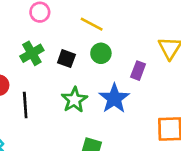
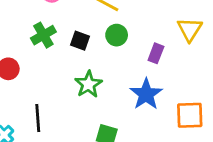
blue star: (114, 98) -> (146, 94), moved
black line: (25, 105) -> (38, 118), moved

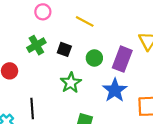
green circle: (117, 35) -> (94, 58), moved
purple rectangle: (156, 53) -> (122, 59), size x1.6

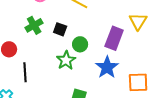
green circle: (94, 58) -> (80, 44), moved
black line: (32, 108) -> (25, 72), moved

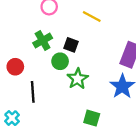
green circle: (80, 44) -> (60, 61), moved

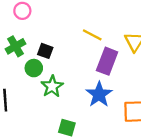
yellow line: (92, 17) -> (92, 35), moved

